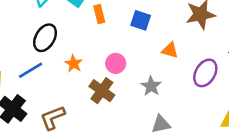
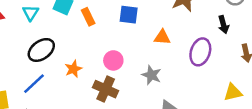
black ellipse: (45, 38) -> (41, 50), turned 36
orange star: (74, 64) -> (73, 69), turned 30

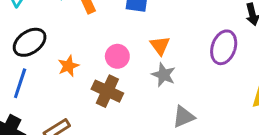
orange triangle: (162, 37) -> (160, 46), moved, turned 48
blue line: (34, 84) -> (20, 83), turned -30

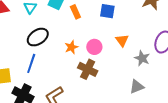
orange star: (68, 66) -> (71, 47), moved
gray star: (164, 75) -> (142, 58), moved

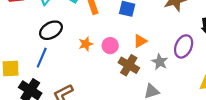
orange triangle: (122, 40) -> (140, 41), turned 32
brown cross: (88, 69) -> (129, 65), moved

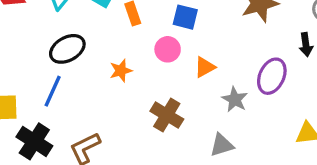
pink circle: (110, 46) -> (168, 49), moved
brown cross: (129, 65) -> (167, 115), moved

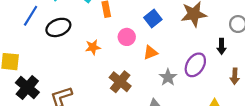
blue square: (185, 17) -> (153, 19), moved, turned 30
blue line: (53, 91) -> (31, 16), moved

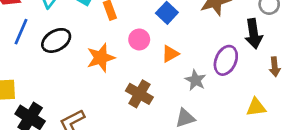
black arrow: (221, 46) -> (254, 34), size x1.5
orange star: (93, 47) -> (101, 58), size x1.5

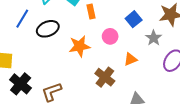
orange triangle: (170, 54) -> (130, 59), moved
gray star: (195, 80) -> (154, 38), moved

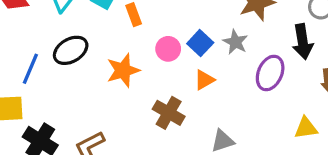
blue line: (22, 19) -> (30, 69), moved
blue square: (134, 19) -> (200, 43), moved

